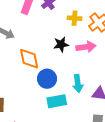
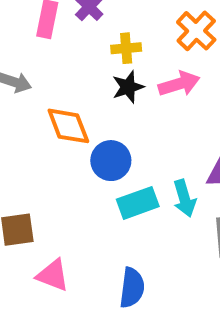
yellow cross: (75, 18) -> (126, 48), moved
cyan arrow: (78, 83) -> (184, 198), moved

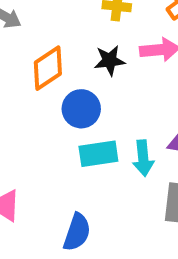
black star: (128, 87) -> (110, 60), moved
orange diamond: (68, 126) -> (48, 68), turned 66

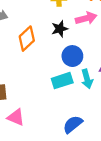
blue circle: (81, 109) -> (72, 56), moved
blue semicircle: (77, 232) -> (73, 124), moved, turned -138

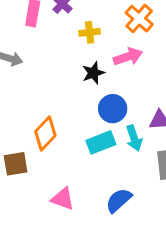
orange diamond: (27, 39) -> (45, 133), moved
pink triangle: (16, 117) -> (63, 199), moved

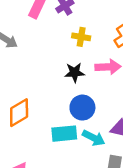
cyan arrow: (134, 138) -> (94, 138), turned -60

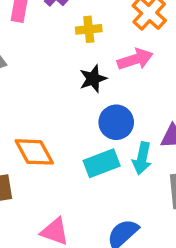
orange diamond: (19, 113) -> (34, 152), turned -72
cyan arrow: (94, 138) -> (142, 158), turned 90

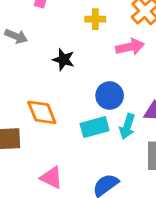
black star: (93, 79) -> (63, 60), moved, turned 30

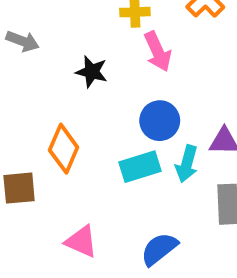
pink arrow: (130, 47) -> (158, 51), moved, turned 80
orange diamond: (42, 112) -> (64, 149), turned 48

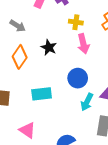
orange diamond: (64, 149) -> (20, 57), moved
cyan rectangle: (140, 167) -> (42, 94), moved

